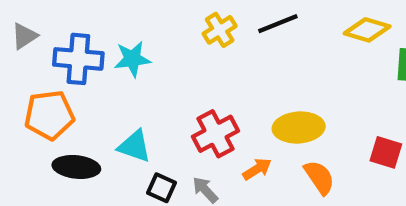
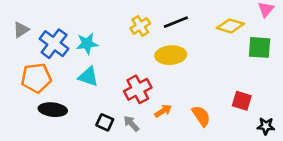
blue cross: (78, 59) -> (54, 44), turned 32
yellow ellipse: (299, 127) -> (171, 55), moved
cyan triangle: (134, 146) -> (88, 77), moved

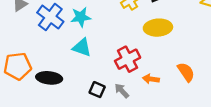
orange pentagon: (36, 78) -> (18, 66), moved
orange arrow: (163, 111) -> (151, 79), turned -140
orange semicircle: (201, 116) -> (186, 72), moved

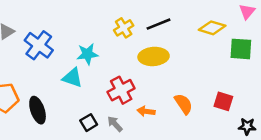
cyan star: (81, 17) -> (87, 54), moved
black ellipse: (49, 78) -> (38, 110), turned 65
black square: (97, 90) -> (89, 123), turned 35

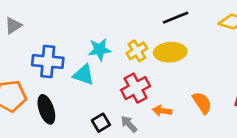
yellow cross: (124, 28) -> (137, 51), moved
blue cross: (39, 45) -> (48, 61), moved, turned -32

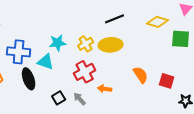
orange semicircle: (202, 103) -> (141, 75), moved
black ellipse: (46, 109) -> (29, 79), moved

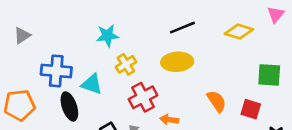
green square: (181, 39) -> (269, 75), moved
cyan star: (58, 43) -> (108, 35), moved
yellow cross: (86, 44) -> (126, 64), moved

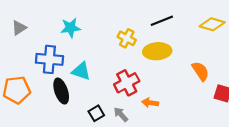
cyan star: (108, 35) -> (71, 28), moved
yellow cross: (126, 64) -> (127, 38), moved, turned -30
orange semicircle: (217, 101) -> (201, 71), moved

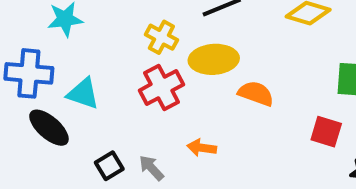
orange semicircle: (201, 71) -> (256, 93), moved, turned -36
red cross: (127, 83) -> (161, 87), moved
black ellipse: (61, 91) -> (49, 128), turned -30

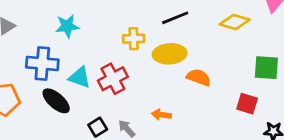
yellow cross: (161, 37) -> (134, 39), turned -30
red cross: (161, 87) -> (113, 79), moved

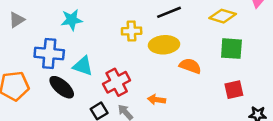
green square: (266, 68) -> (231, 49), moved
red cross: (113, 79) -> (117, 82), moved
red square: (247, 104) -> (234, 90), turned -30

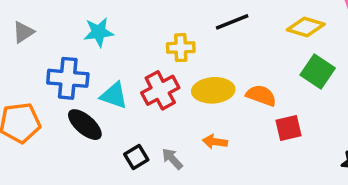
yellow ellipse: (164, 45) -> (213, 90), moved
green square: (231, 49) -> (318, 72), turned 30
red cross: (117, 82) -> (160, 90), moved
red square: (234, 90) -> (289, 128), moved

